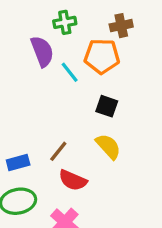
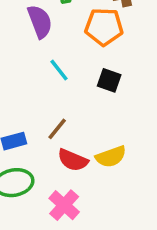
cyan line: (70, 72) -> (59, 70), moved
yellow semicircle: (108, 146) -> (111, 157), moved, turned 112

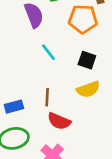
brown line: (57, 129) -> (47, 97), turned -36
yellow semicircle: (111, 157) -> (88, 89), moved

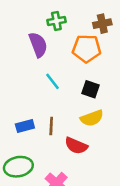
blue rectangle: (14, 107) -> (25, 126), moved
red semicircle: (59, 121) -> (76, 146), moved

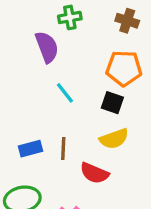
brown cross: (102, 24) -> (127, 21), turned 30
orange pentagon: (87, 49) -> (124, 68), moved

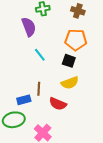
blue rectangle: (30, 149) -> (24, 100), moved

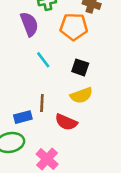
orange pentagon: (76, 40) -> (74, 27), moved

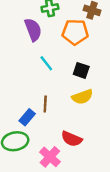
blue rectangle: (23, 117) -> (27, 117), turned -35
red semicircle: (66, 122) -> (72, 139), moved

